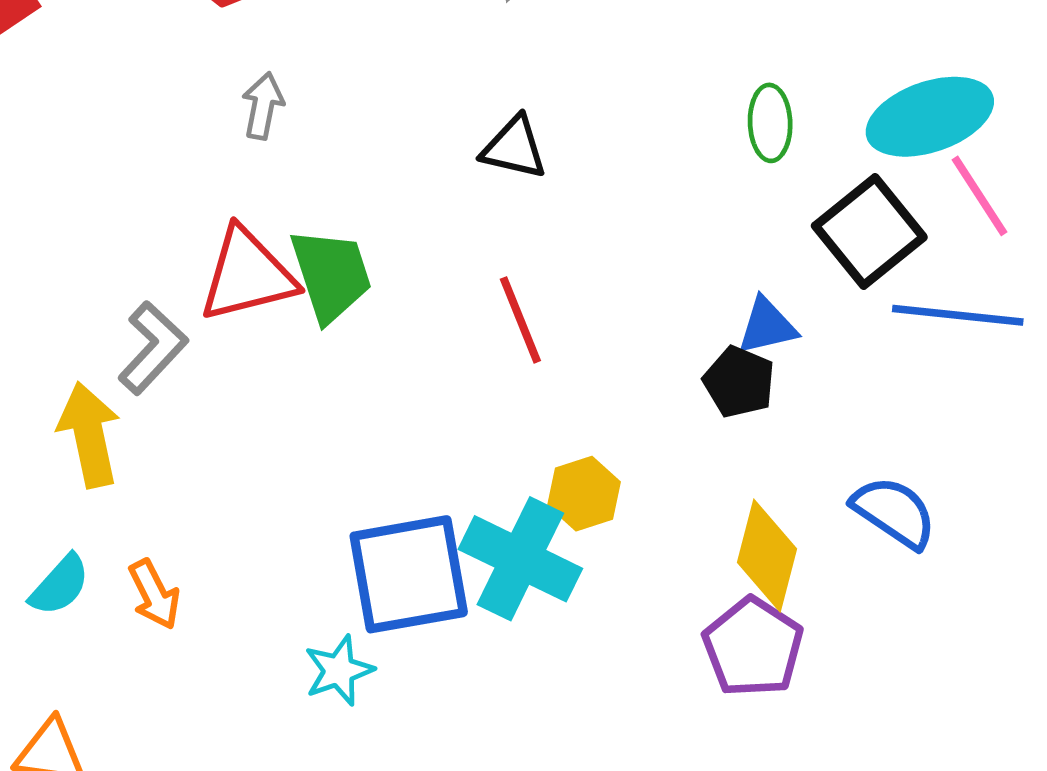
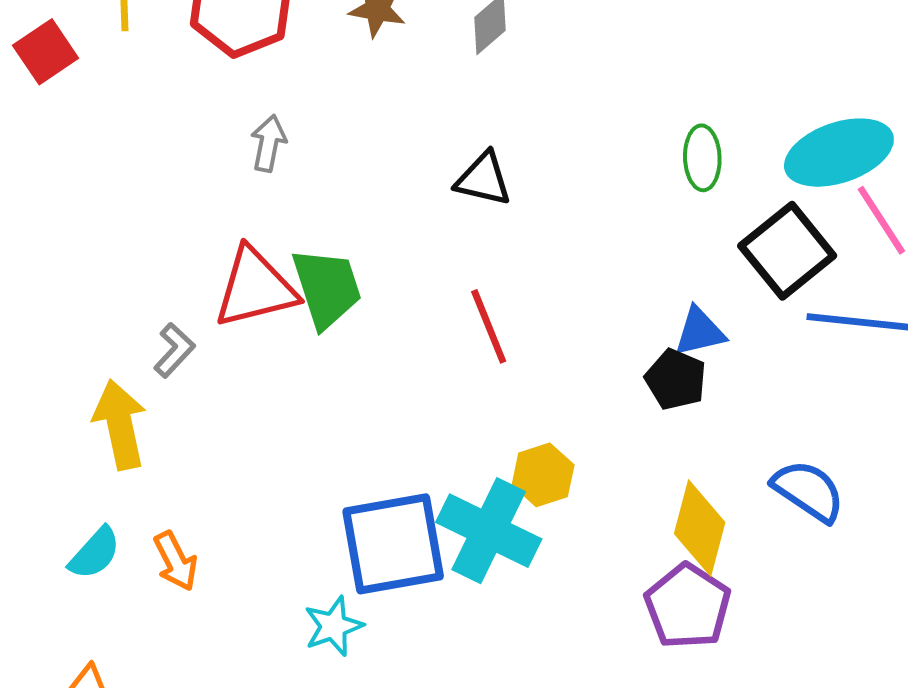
gray L-shape: (153, 348) -> (174, 350), size x0.7

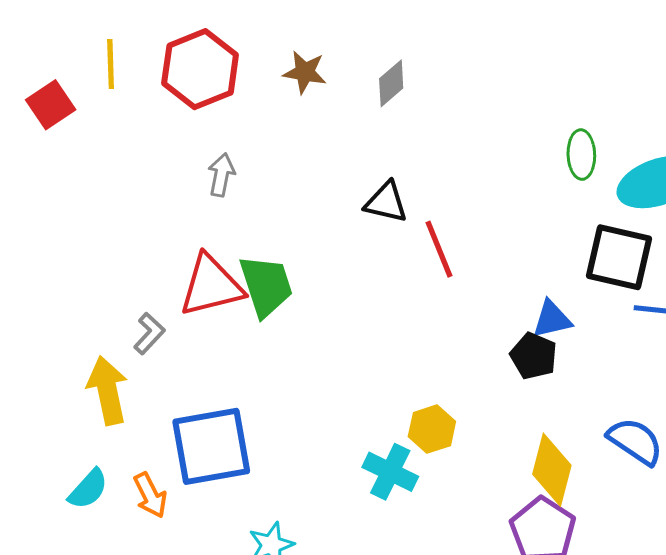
green ellipse: (702, 158) -> (581, 155), moved
black square: (787, 251) -> (619, 257), turned -38
red line: (489, 326) -> (439, 249), moved
cyan cross: (489, 531) -> (390, 472), size x0.7
blue square: (393, 544) -> (211, 446), moved

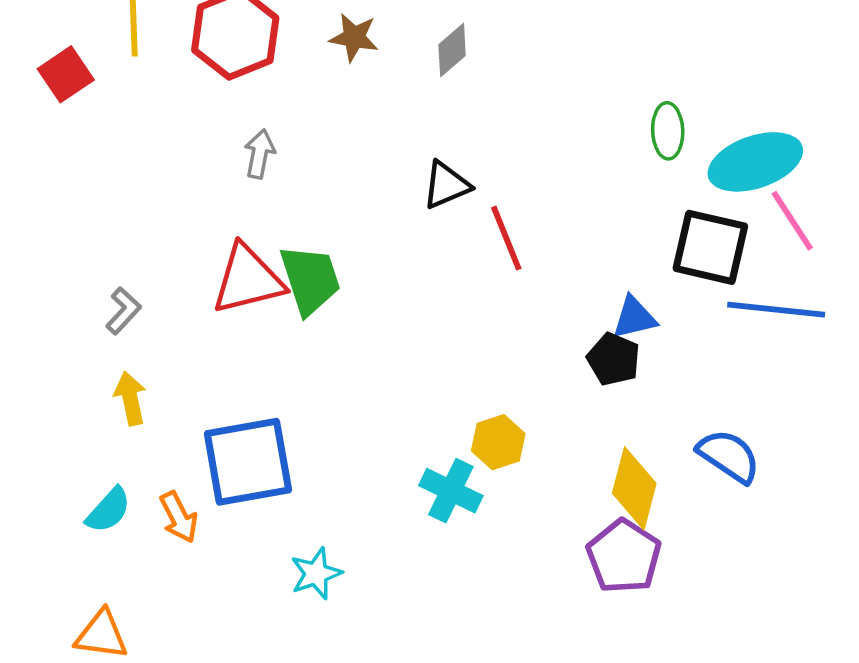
black triangle: (386, 202) -> (446, 185), turned -36
gray L-shape: (149, 334) -> (123, 311), moved
yellow arrow: (108, 390) -> (130, 398), size x0.7

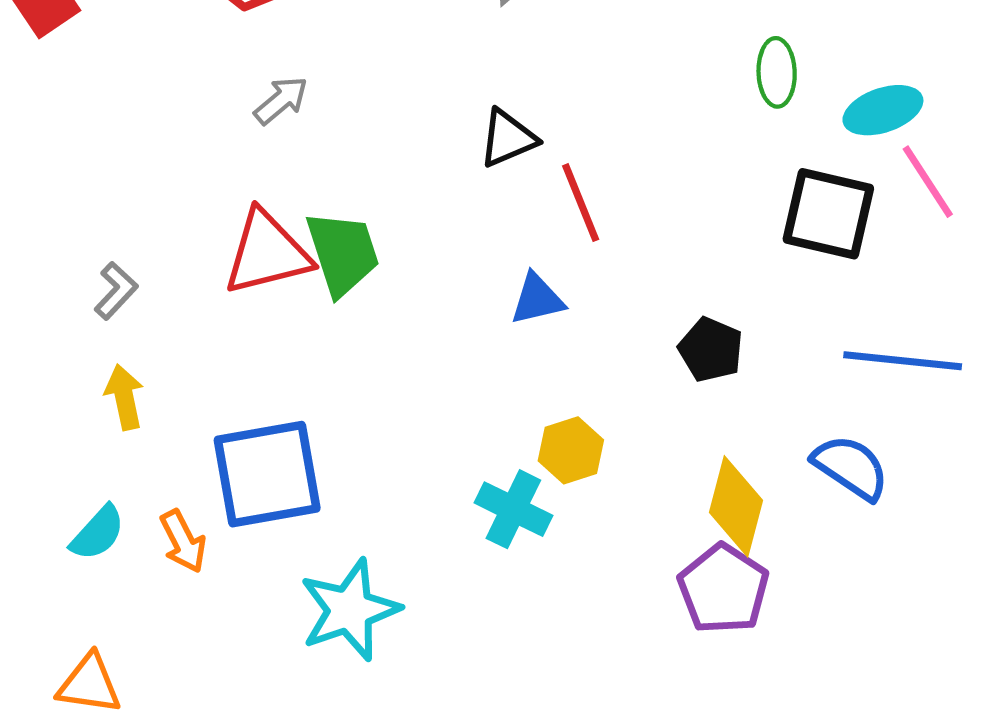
gray arrow: (259, 154) -> (281, 100), turned 39
cyan ellipse: (755, 162) -> (883, 110), size x0.7
blue line: (776, 310) -> (903, 361), moved
blue triangle: (634, 318) -> (537, 299), moved
cyan star: (316, 574) -> (350, 610), size x1.6

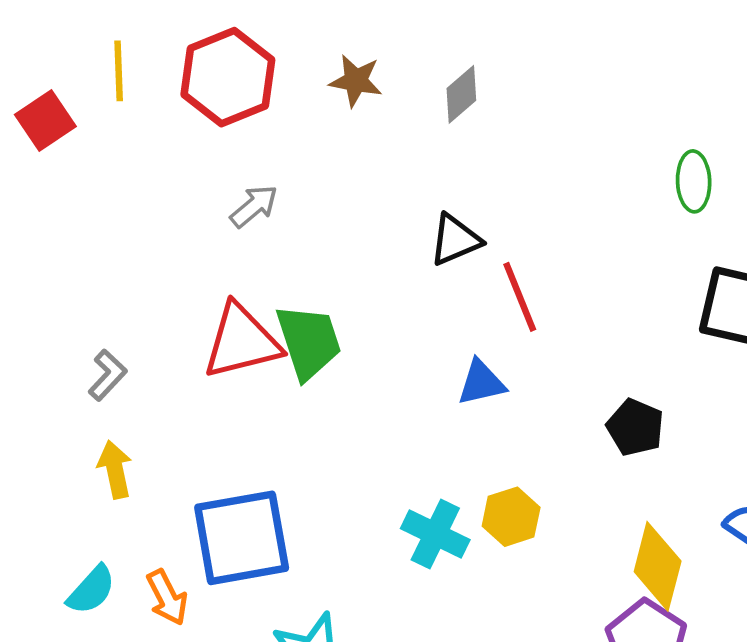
cyan cross: (513, 509) -> (435, 534), moved

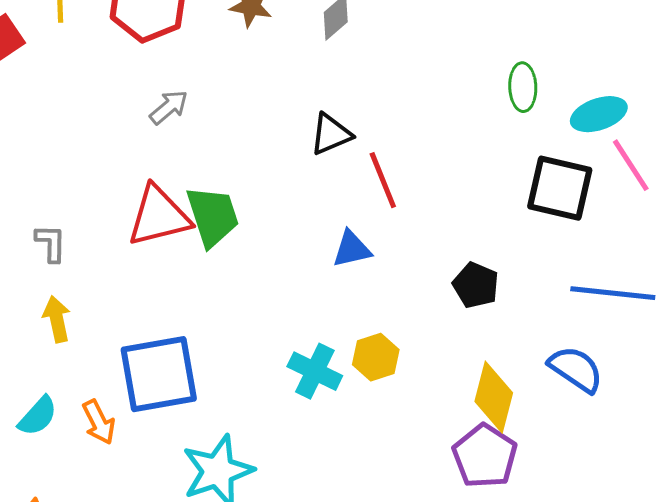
gray L-shape: (107, 375) -> (51, 243), turned -42

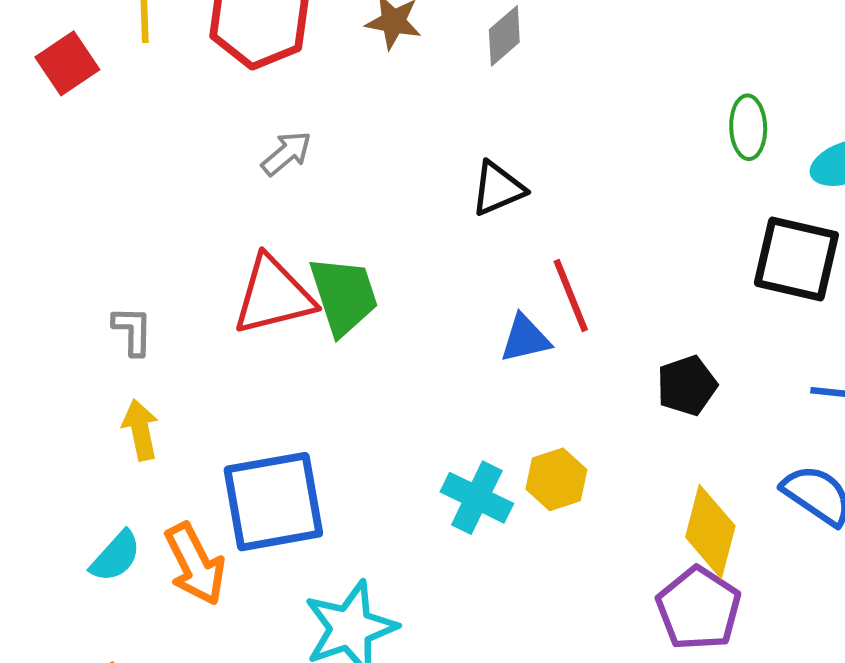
red line: (383, 180) -> (571, 295), moved
black pentagon: (476, 285) -> (687, 385), turned 30
orange arrow: (99, 422) -> (195, 564), size x1.4

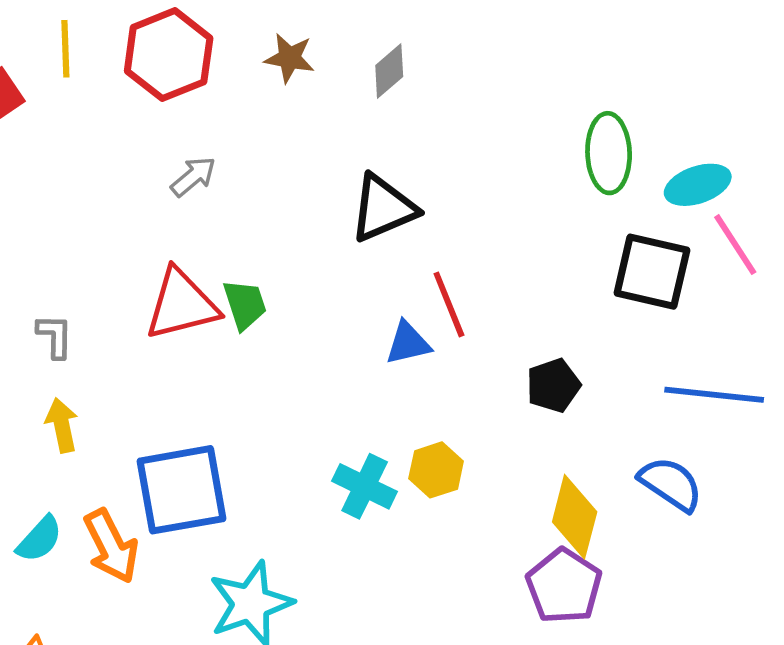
green ellipse: (748, 127) -> (609, 153), size x1.4
black triangle: (498, 189) -> (383, 208), size x1.4
green trapezoid: (344, 295) -> (245, 304), size x0.7

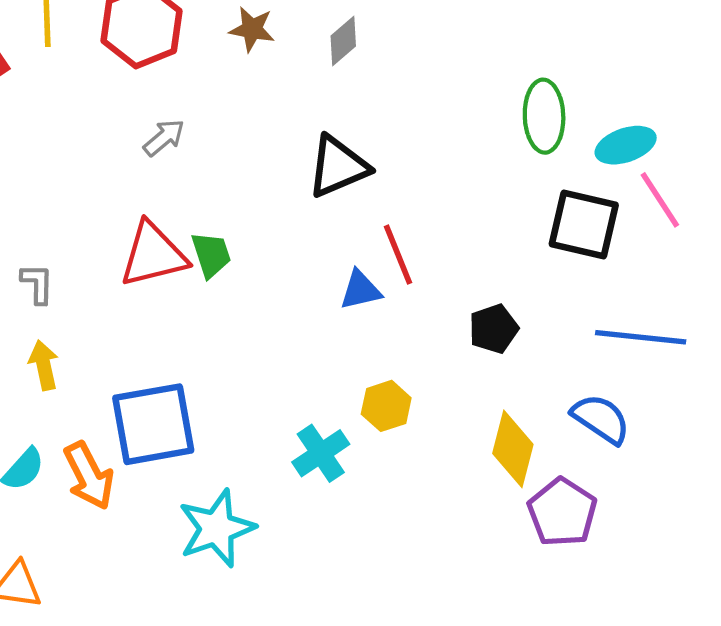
cyan cross: (365, 486) -> (321, 453), moved, turned 30
purple pentagon: (564, 586) -> (562, 512), moved

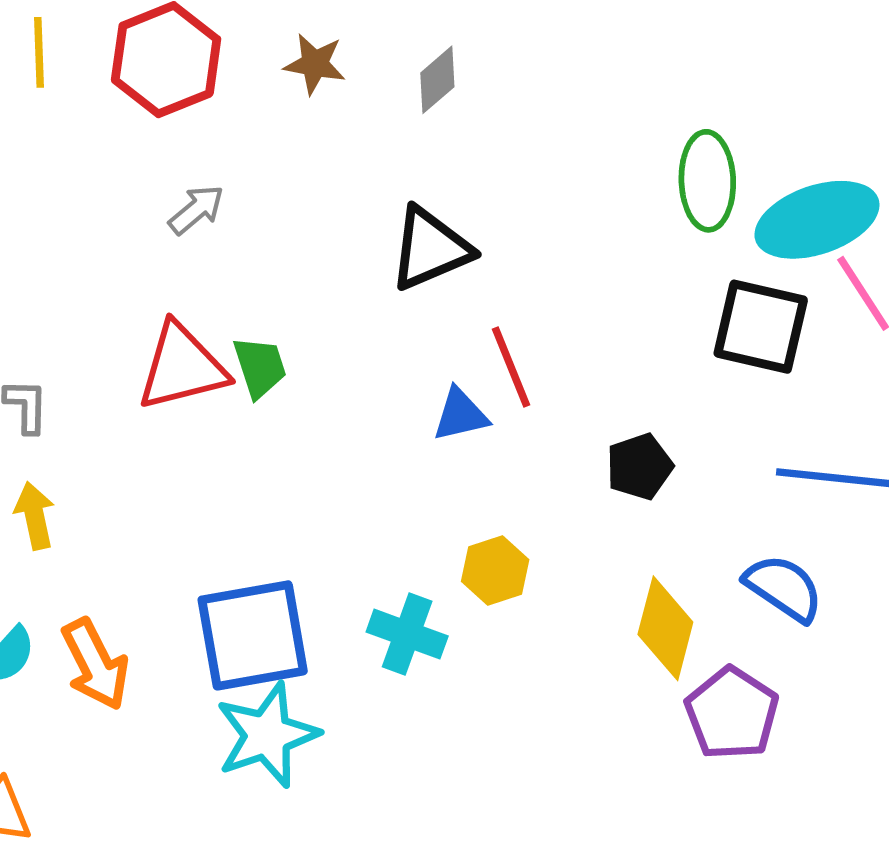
cyan ellipse: (626, 145) -> (817, 220), size x1.5
blue square: (153, 424) -> (253, 635), moved
cyan cross: (321, 453) -> (407, 634), turned -36

